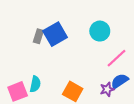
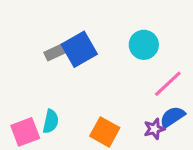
gray rectangle: (38, 36) -> (55, 52), turned 48

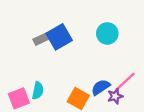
pink line: (168, 84) -> (125, 82), moved
blue semicircle: (172, 117) -> (101, 87), moved

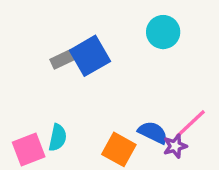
cyan circle: (107, 33) -> (163, 32), moved
blue semicircle: (101, 87) -> (153, 132), turned 60

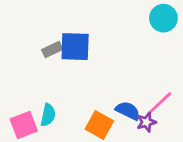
cyan circle: (163, 32) -> (163, 18), moved
blue square: (90, 56) -> (75, 47), turned 32

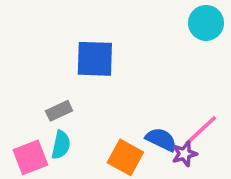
gray rectangle: (52, 49) -> (59, 111), moved

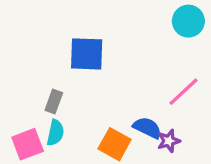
gray rectangle: (59, 111) -> (54, 101), turned -45
pink line: (201, 131) -> (183, 92), moved

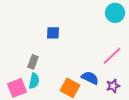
blue square: (87, 54) -> (53, 33), size x0.6
purple star: (169, 141) -> (113, 86), moved

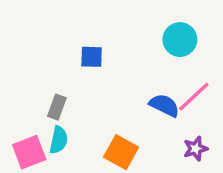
cyan circle: (115, 13) -> (180, 40), moved
blue semicircle: (90, 78) -> (164, 105), moved

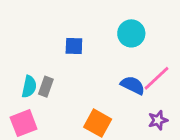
cyan circle: (180, 40) -> (131, 33), moved
cyan semicircle: (59, 140) -> (29, 87), moved

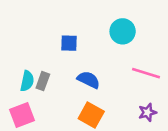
pink line: (156, 78) -> (146, 73), turned 60
blue semicircle: (133, 85) -> (89, 80), moved

